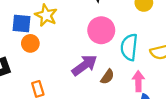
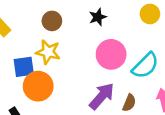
orange circle: (30, 43) -> (38, 86), size x1.5
cyan semicircle: (129, 47) -> (145, 66), turned -128

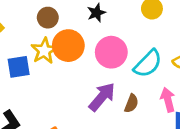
yellow star: (48, 52) -> (44, 51), turned 30
orange circle: (38, 86) -> (68, 46), moved

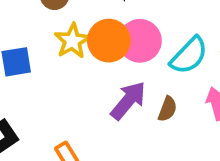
orange circle: (68, 46) -> (109, 41), moved
yellow star: (44, 51) -> (72, 41), moved

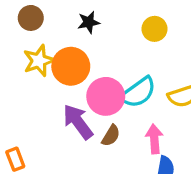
pink circle: (140, 41) -> (106, 96), moved
purple arrow: (128, 101) -> (78, 122), turned -87

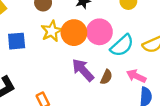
pink circle: (106, 96) -> (99, 32), moved
pink arrow: (154, 139) -> (136, 76), turned -54

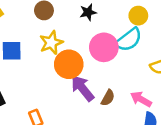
orange circle: (74, 33) -> (69, 64), moved
cyan semicircle: (122, 45) -> (129, 40), moved

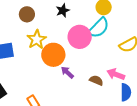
purple arrow: (82, 88) -> (67, 72), size x0.6
brown semicircle: (108, 98) -> (96, 80), moved, turned -88

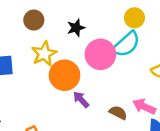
black star: (63, 11) -> (76, 28), moved

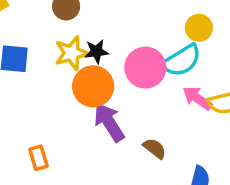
black star: (76, 28) -> (96, 52), moved
purple arrow: (81, 100) -> (109, 122), size x1.6
pink arrow: (144, 106) -> (197, 98), moved

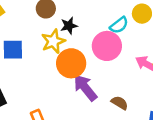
black star: (96, 52) -> (69, 26), moved
cyan semicircle: (182, 61) -> (119, 25), moved, size x0.7

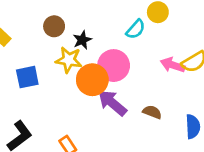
yellow star: (53, 41) -> (69, 60), turned -30
pink circle: (107, 46) -> (114, 66), moved

